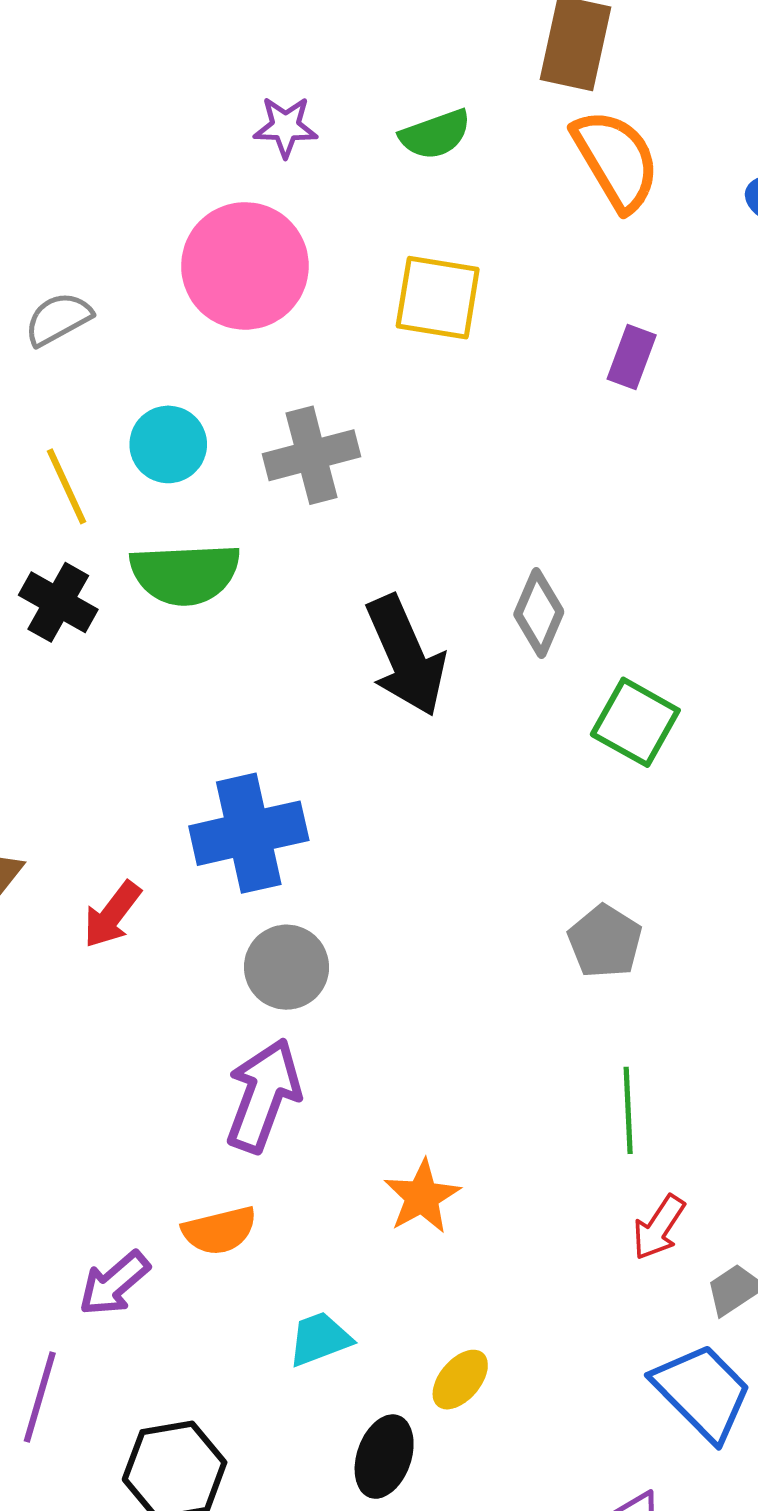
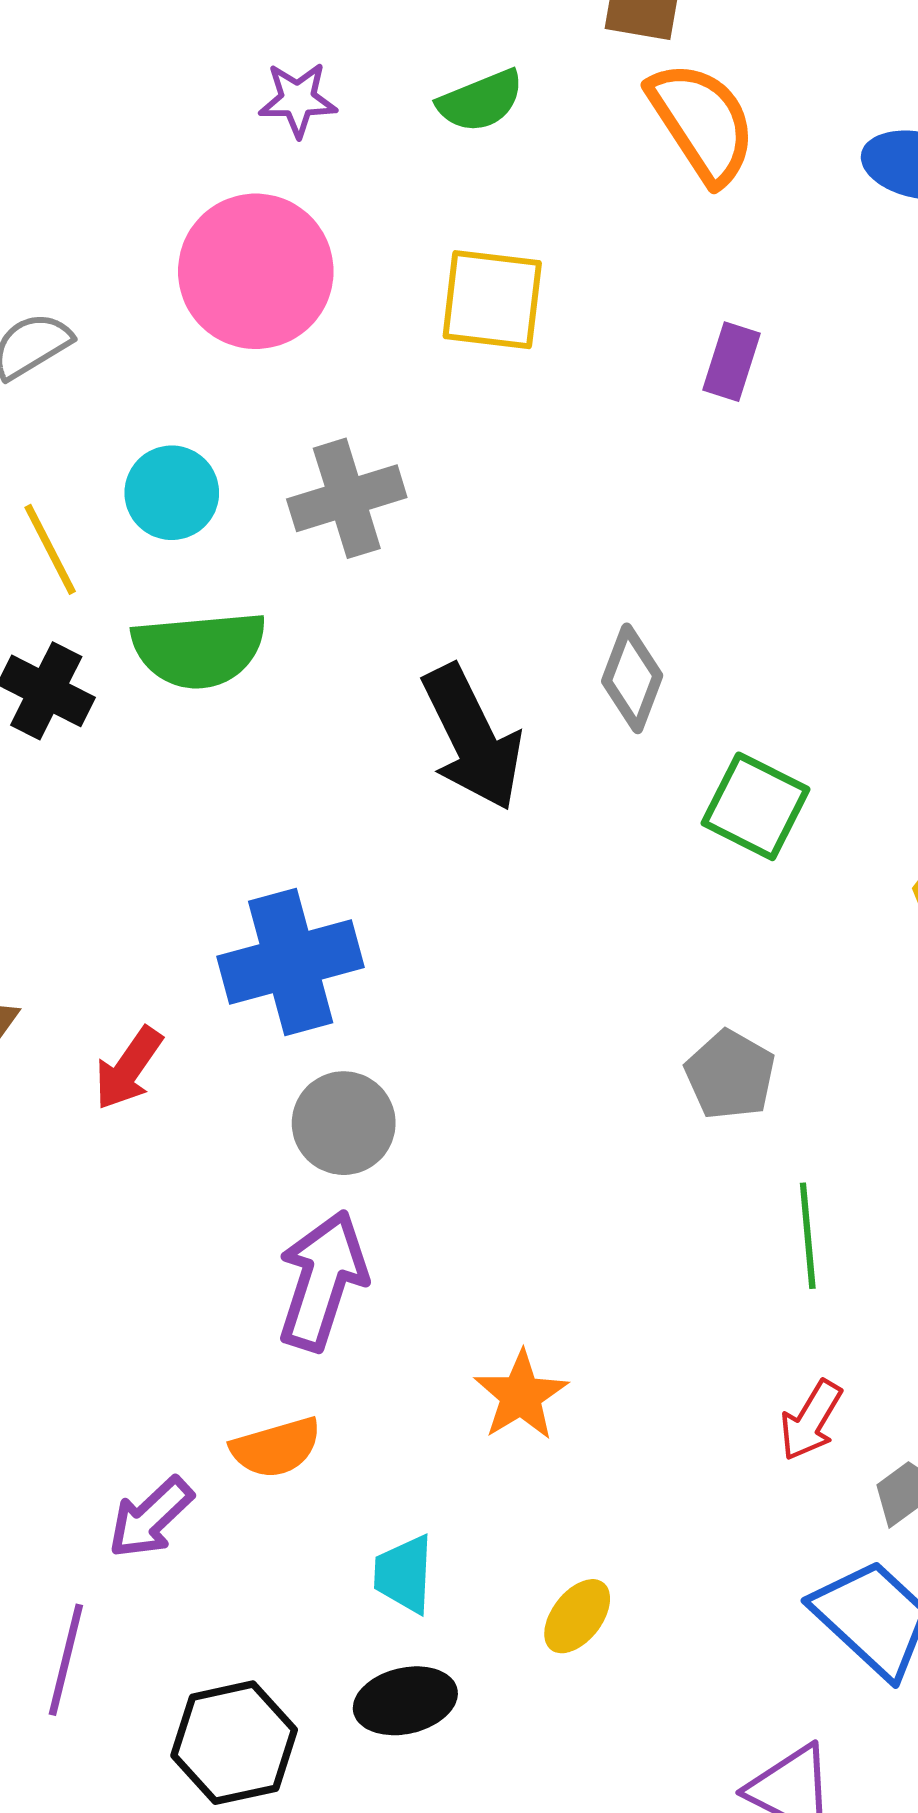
green line: (628, 1110) -> (808, 1236), moved
cyan trapezoid: (320, 1339) -> (404, 1574), turned -64
black ellipse: (384, 1457) -> (405, 1701), moved, turned 60

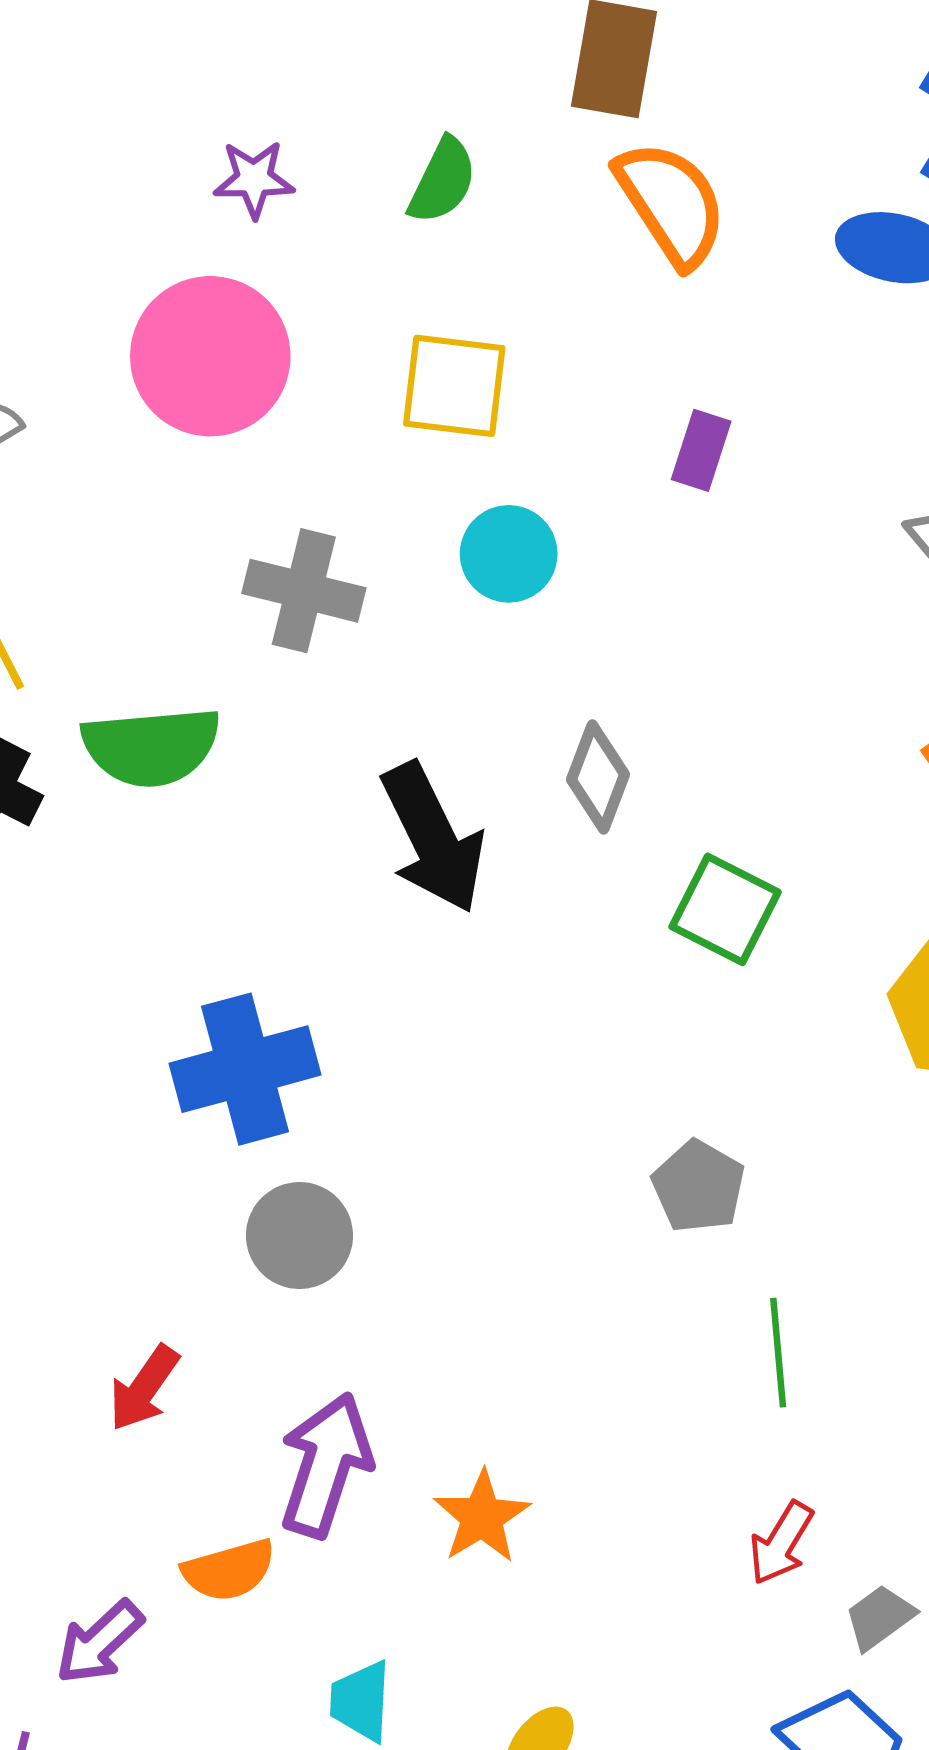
green semicircle: (481, 101) -> (443, 181), turned -42
cyan circle: (172, 493) -> (509, 554), moved
gray cross: (347, 498) -> (304, 591), turned 31
red arrow: (128, 1068) -> (144, 1388), moved
purple arrow: (322, 1281) -> (326, 1465), moved

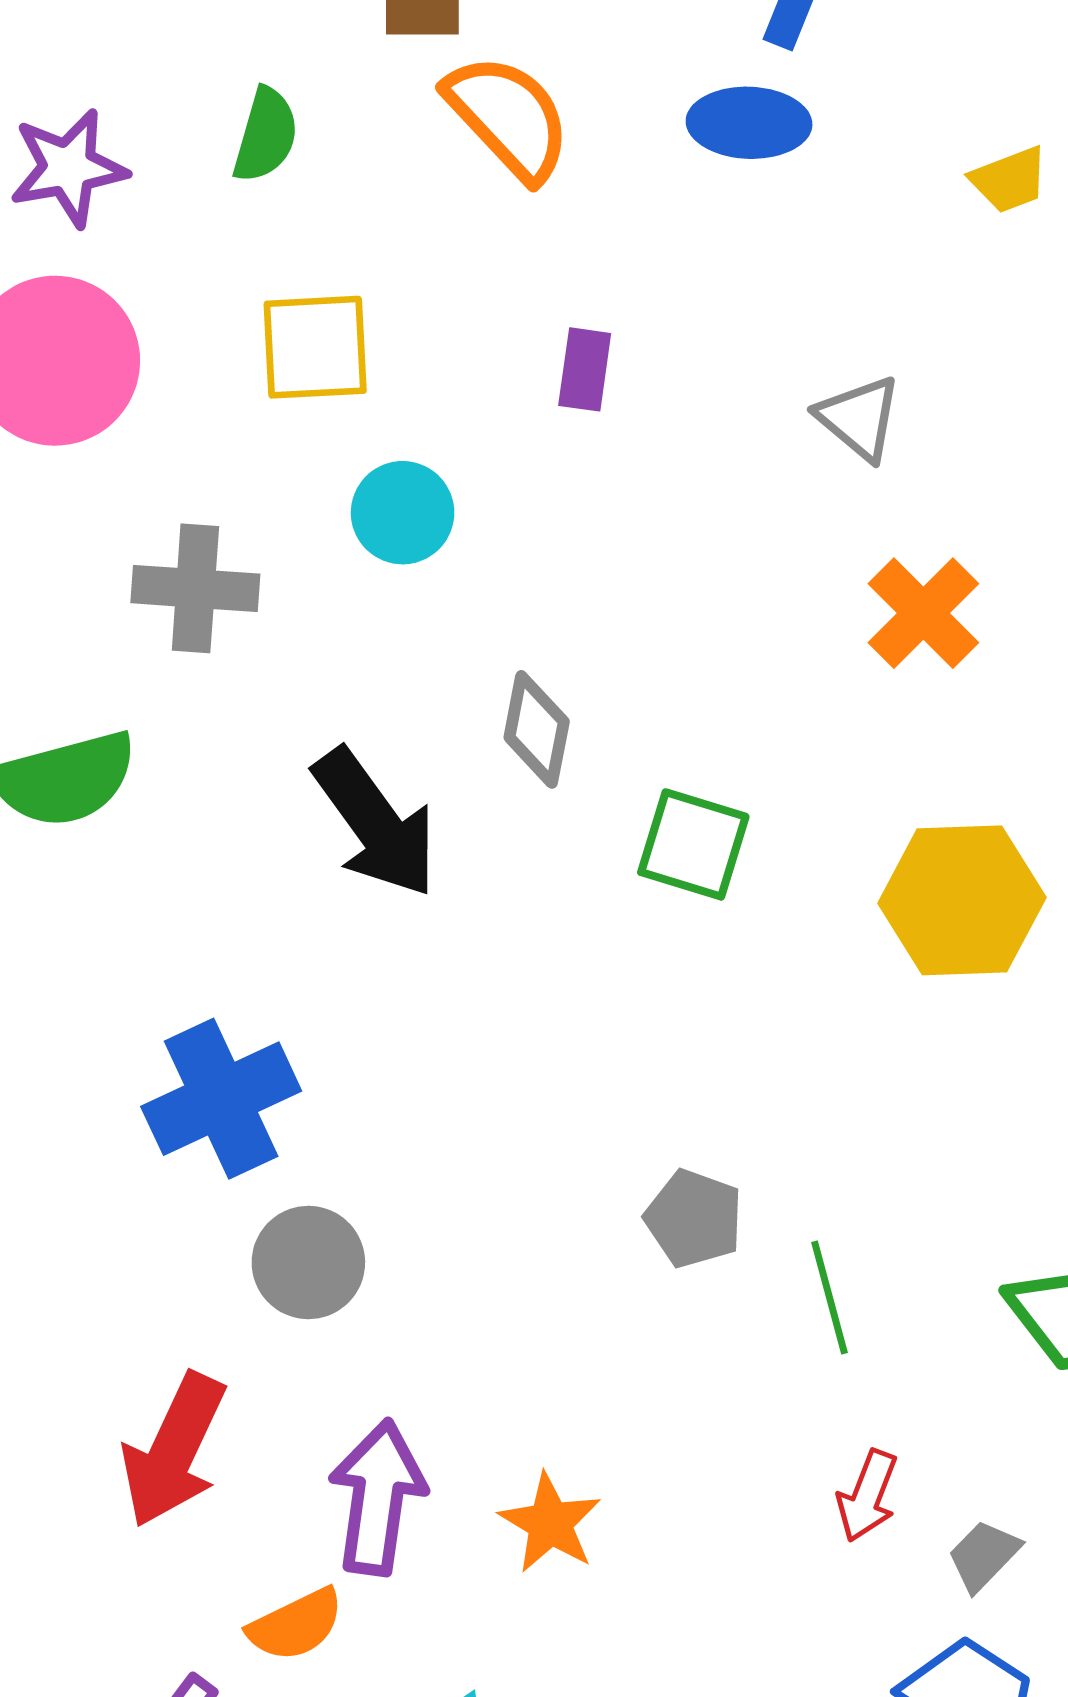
purple star: (254, 179) -> (68, 168), size x1.4
gray pentagon: (698, 1186) -> (694, 1219), moved
red arrow: (144, 1388) -> (174, 1450), size x1.6

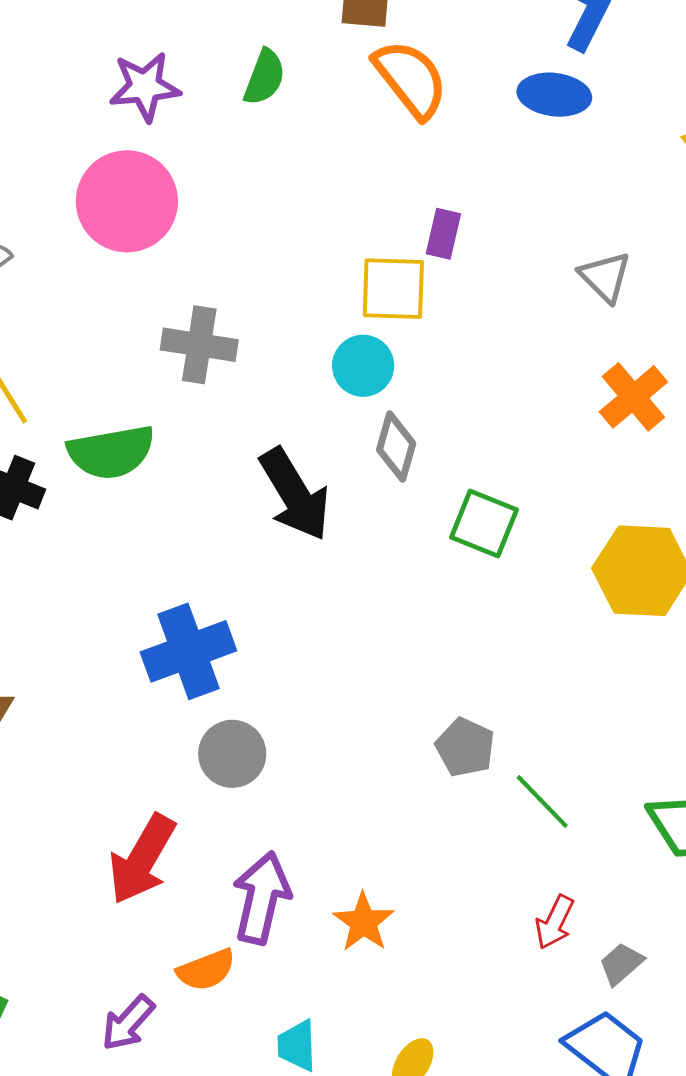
yellow square: (315, 347) -> (393, 289), moved
cyan circle: (403, 513) -> (363, 366), moved
green line: (829, 1298) -> (542, 801), turned -34

